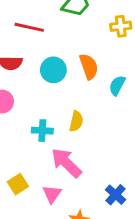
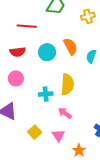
yellow semicircle: (76, 121) -> (67, 84), size x1.5
pink arrow: (66, 163) -> (65, 113), size x0.6

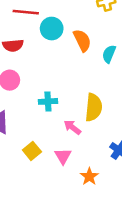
cyan circle: (47, 52) -> (52, 29), moved
yellow semicircle: (67, 84) -> (94, 107), moved

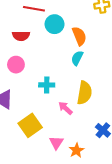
cyan semicircle: (109, 54) -> (77, 58), moved
yellow square: (32, 151) -> (30, 125), size x1.5
pink triangle: (63, 156) -> (56, 143), moved

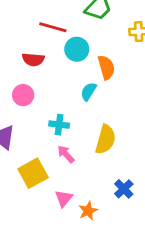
cyan semicircle: (77, 58) -> (88, 91), moved
pink arrow: (65, 108) -> (66, 154), moved

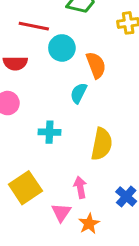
pink arrow: (66, 154) -> (80, 187), moved, turned 36

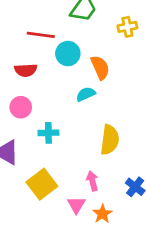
cyan semicircle: (79, 93) -> (86, 94), turned 42
cyan cross: (49, 132) -> (48, 133), moved

